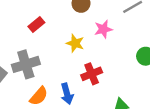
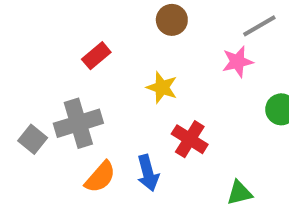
pink star: (103, 29) -> (237, 62), moved
red cross: (92, 74) -> (190, 139), turned -36

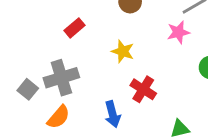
orange semicircle: (100, 177) -> (58, 117), moved

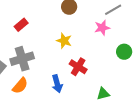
red rectangle: (75, 28) -> (21, 25), moved

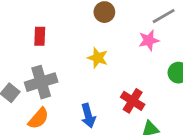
red rectangle: (21, 25) -> (40, 36), turned -48
red cross: (78, 67) -> (133, 101), moved

